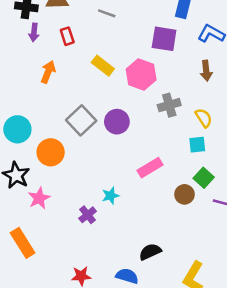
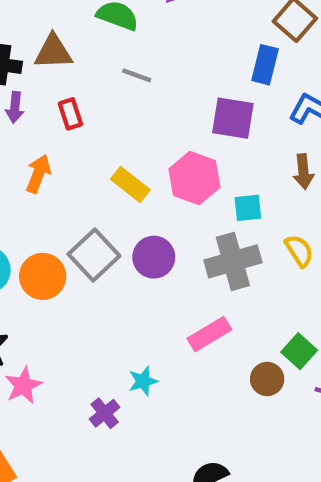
yellow rectangle: (103, 66) -> (130, 184), moved
gray cross: (169, 105) -> (233, 261), moved, size x1.4
cyan square: (197, 145) -> (248, 208), moved
orange circle: (51, 152) -> (43, 276), moved

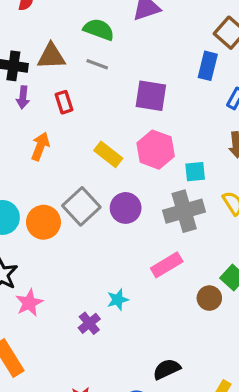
gray line: (137, 75) -> (97, 64), moved
purple square: (233, 118) -> (151, 96), moved

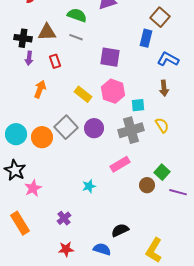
purple cross: (89, 323) -> (64, 218), moved

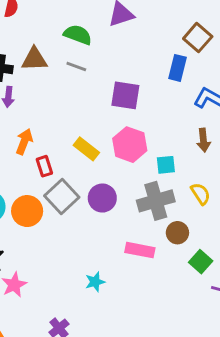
red rectangle: (55, 61) -> (44, 166), moved
pink rectangle: (120, 164) -> (140, 250), turned 42
brown circle: (147, 185) -> (177, 233), moved

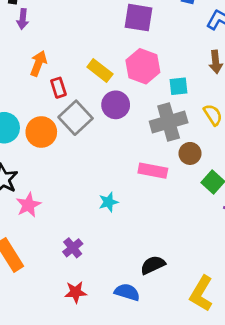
purple circle: (102, 198) -> (116, 105), moved

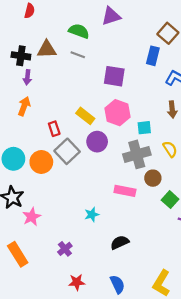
orange arrow: (38, 63) -> (24, 106), moved
black semicircle: (153, 265) -> (120, 242), moved
red star: (76, 292) -> (77, 282), moved
blue semicircle: (127, 292) -> (117, 284), moved, turned 48

